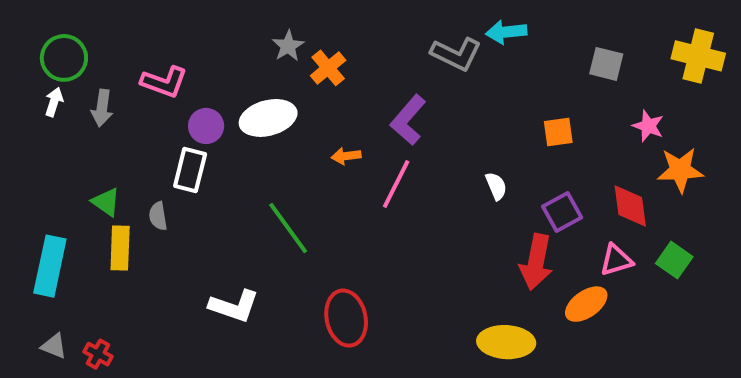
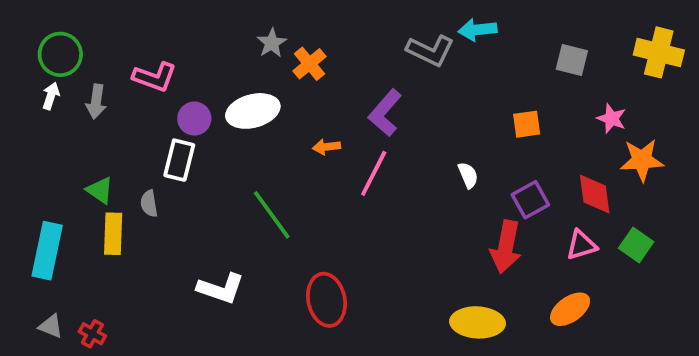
orange ellipse: (586, 304) -> (570, 309), moved

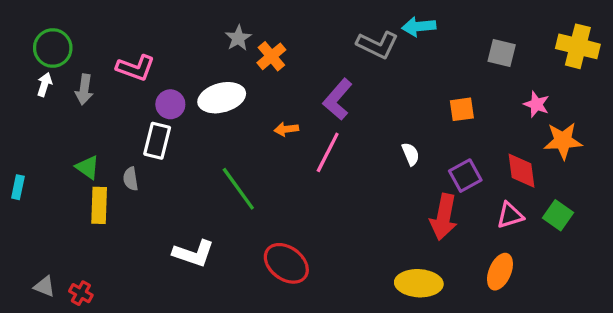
cyan rectangle: (47, 251) -> (18, 187), moved, size x0.5
red ellipse: (326, 300) -> (286, 263), turned -42
orange ellipse: (570, 309) -> (500, 272), turned -32

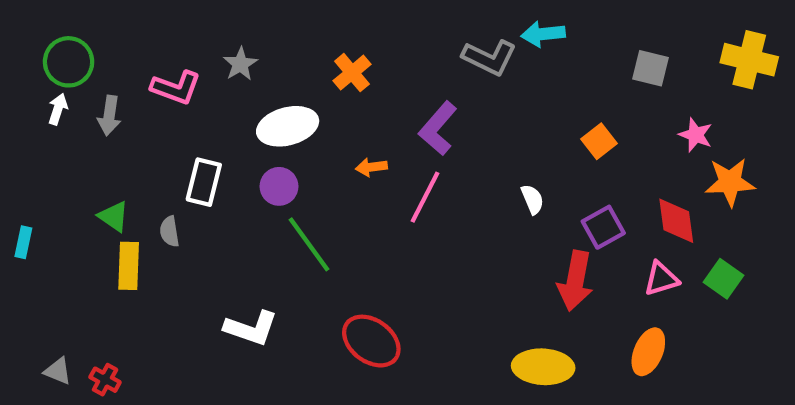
gray star: (238, 38) -> (240, 64), moved
purple circle: (170, 104) -> (279, 186), moved
orange square: (462, 109) -> (599, 141), turned -30

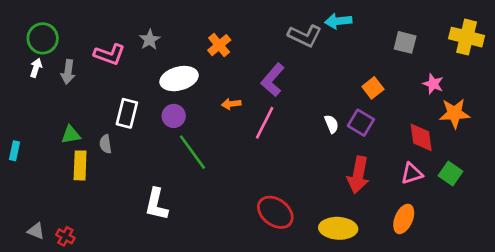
green triangle: (114, 216) -> (71, 135), turned -45
purple square: (603, 227) -> (361, 123), moved, turned -30
white L-shape: (251, 328) -> (156, 204), turned 84
red ellipse: (371, 341) -> (275, 212), moved

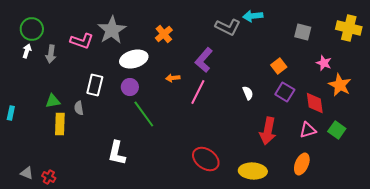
gray star: (150, 40) -> (112, 30), size x1.8
orange star: (455, 113) -> (340, 85), turned 30
purple square: (361, 123) -> (285, 92), moved

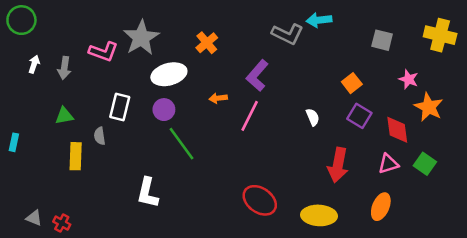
green circle: (32, 29) -> (21, 20), moved
green triangle: (53, 101) -> (64, 116), moved

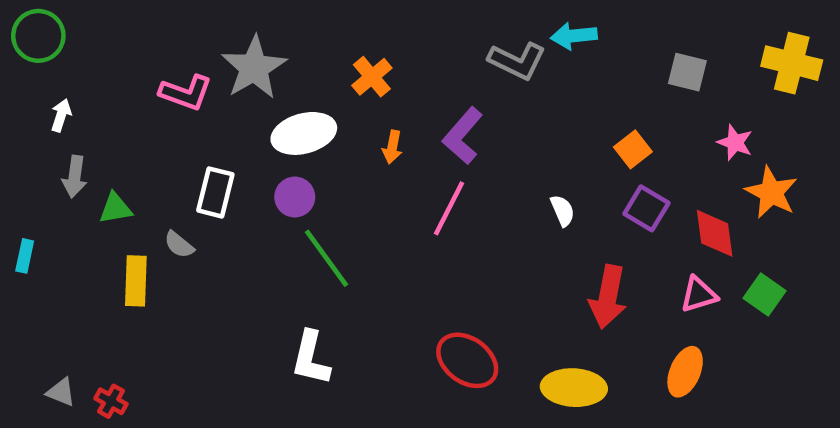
gray arrow: (64, 68) -> (75, 177), moved
orange arrow: (218, 98) -> (392, 147), moved, turned -72
gray semicircle: (100, 136) -> (179, 245), turned -42
white L-shape: (148, 193) -> (311, 358), moved

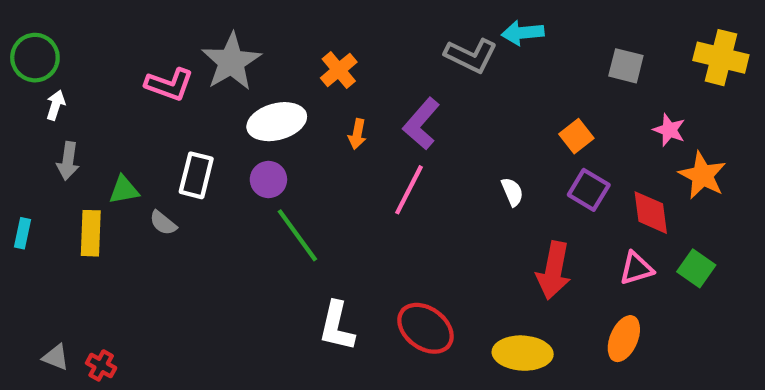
green circle: (38, 36) -> (35, 58), moved
green triangle: (115, 208) -> (124, 190), moved
yellow rectangle: (136, 281) -> (91, 233), moved
white L-shape: (311, 358) -> (337, 326), moved

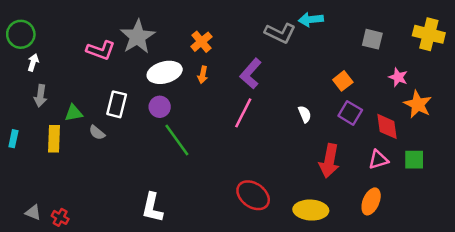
orange arrow: (357, 134) -> (203, 75), moved
green square: (696, 268) -> (414, 160), turned -35
white L-shape: (337, 326) -> (152, 208), moved

